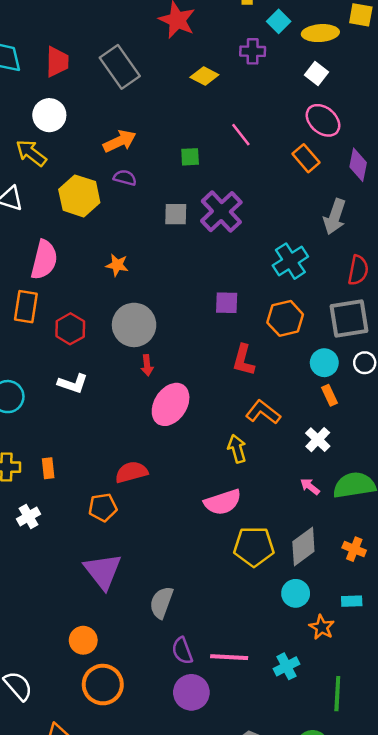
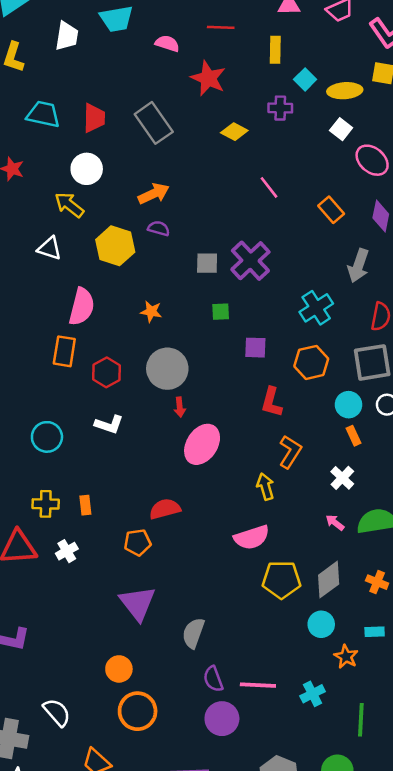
pink ellipse: (323, 120) -> (372, 160), moved
green square: (190, 157) -> (221, 312), moved
orange L-shape: (263, 412) -> (290, 452), turned 84

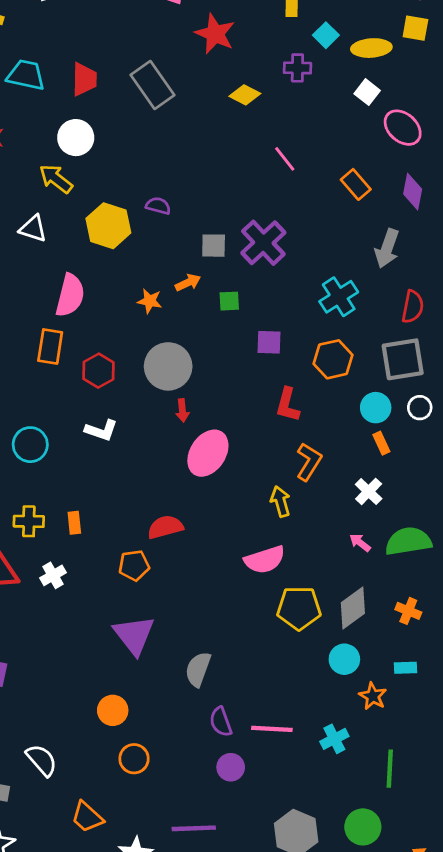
orange arrow: (154, 194) -> (188, 283), moved, size x0.7
orange circle: (138, 711) -> (134, 759), size x0.7
purple circle: (222, 719) -> (231, 767), size x0.7

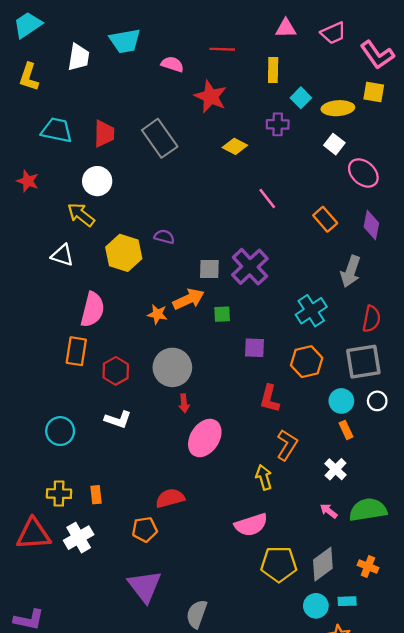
orange arrow: (188, 283) -> (189, 299), size x1.5
white cross: (53, 575) -> (79, 538), size x1.4
cyan rectangle: (406, 668) -> (347, 601), moved

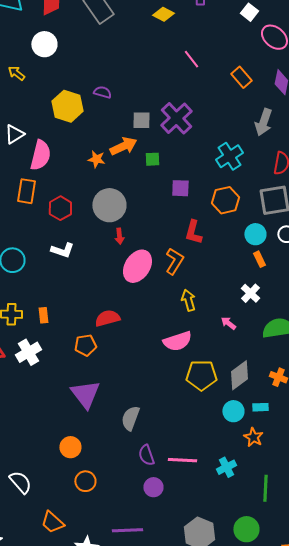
yellow arrow: (81, 215) -> (16, 73), moved, size x0.7
white triangle: (62, 255) -> (14, 134), moved, turned -50
orange L-shape: (287, 445) -> (174, 261), moved
pink arrow: (329, 511) -> (228, 323), moved

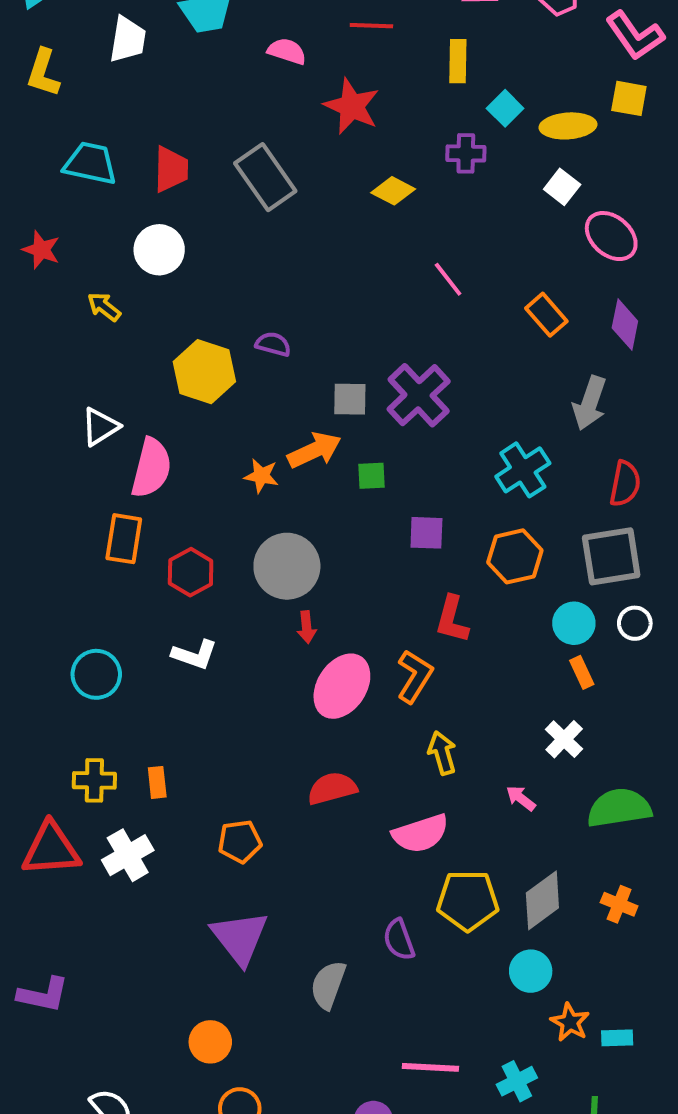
red semicircle: (107, 318) -> (332, 788), moved
cyan rectangle: (260, 407) -> (617, 1038), moved
purple semicircle: (146, 455) -> (399, 940), moved

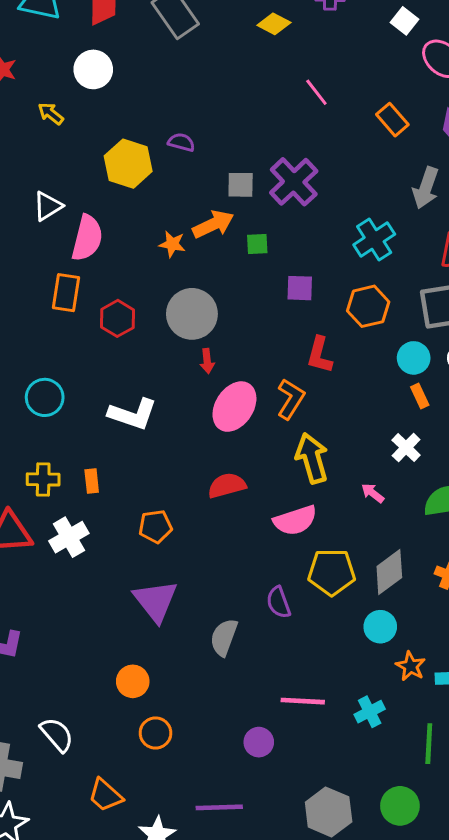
white L-shape: (195, 655) -> (133, 414), moved, size x1.4
yellow arrow: (442, 753) -> (312, 458), size x1.5

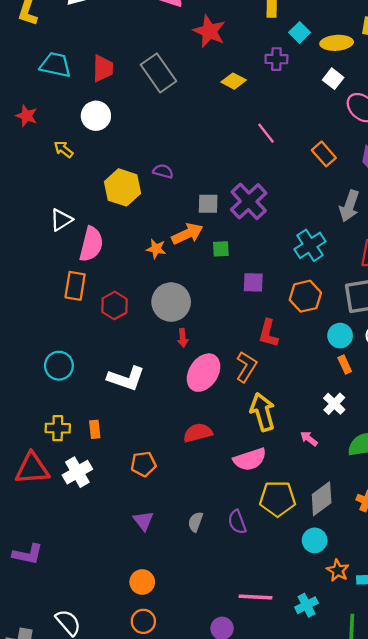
purple triangle: (156, 601) -> (143, 521), size x0.6
gray semicircle: (224, 637) -> (195, 522), moved, size x0.7
orange circle: (133, 681) -> (142, 582), moved

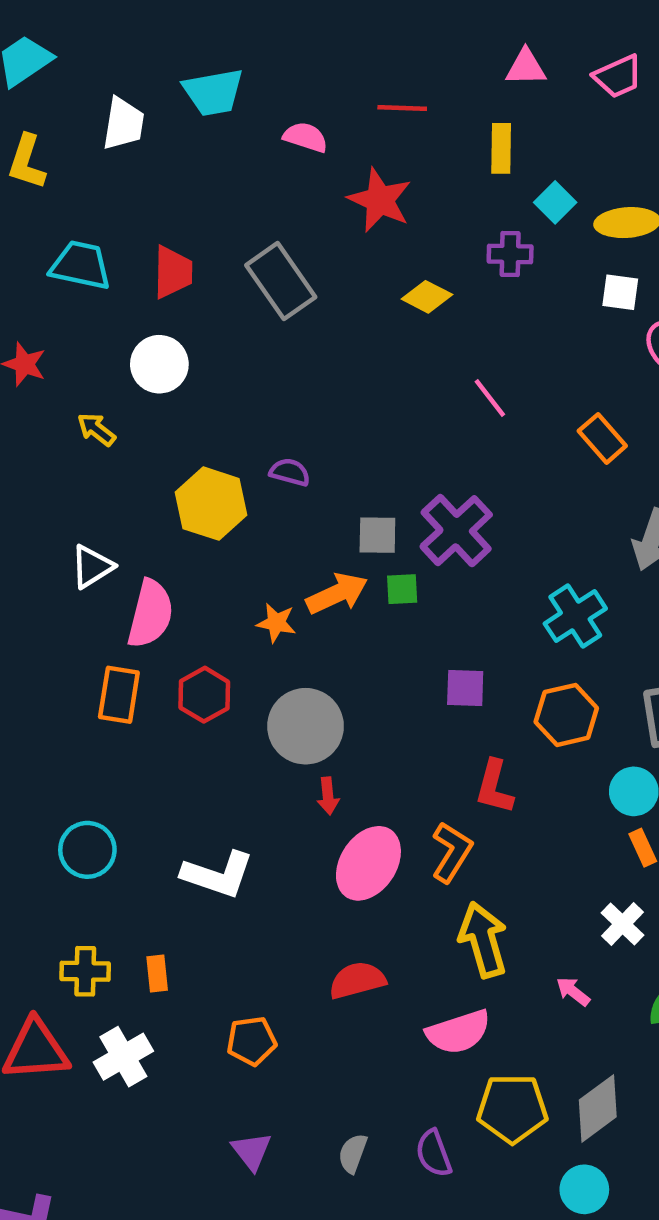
white square: (333, 79) -> (620, 292), turned -30
green square: (221, 249) -> (402, 589), moved
red hexagon: (114, 305) -> (204, 695), moved

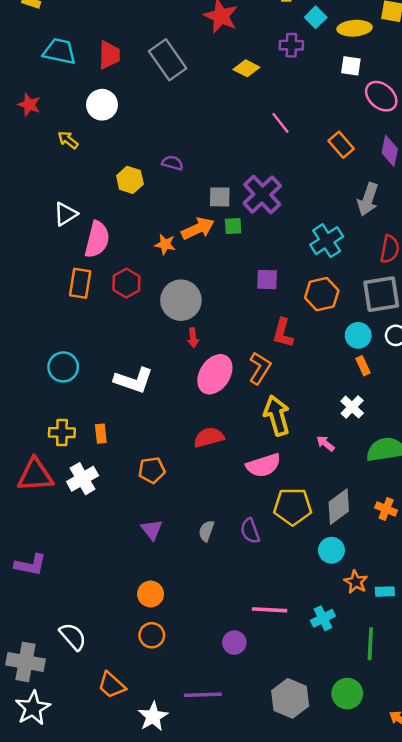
yellow hexagon: (211, 504) -> (130, 180), size x0.7

